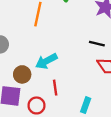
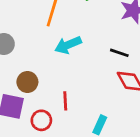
cyan arrow: (46, 61) -> (68, 45), moved

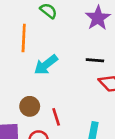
brown circle: (27, 82) -> (30, 106), moved

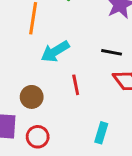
red line: (56, 117) -> (76, 85), moved

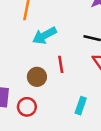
brown circle: (32, 97) -> (37, 77), moved

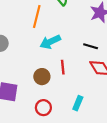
red circle: (27, 107) -> (43, 108), moved

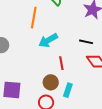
brown circle: (42, 77) -> (51, 82), moved
cyan rectangle: (78, 103) -> (68, 90), moved

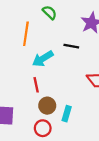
black line: (86, 42) -> (71, 46), moved
red line: (61, 63) -> (36, 85), moved

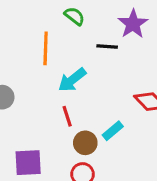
black line: (71, 46) -> (107, 46), moved
cyan rectangle: (67, 114) -> (113, 131), moved, turned 40

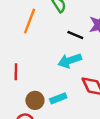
cyan arrow: (72, 80) -> (70, 61), moved
red line: (67, 116) -> (16, 72), moved

